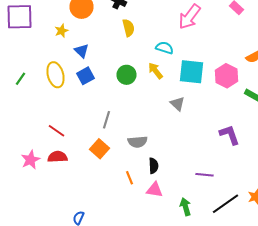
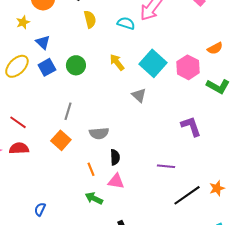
cyan semicircle: (164, 48) -> (126, 23), moved
cyan square: (192, 72) -> (153, 63), turned 36
yellow ellipse: (56, 75) -> (17, 66), turned 60
green circle: (126, 75) -> (76, 65), moved
green arrow: (186, 207) -> (94, 198), moved, turned -48

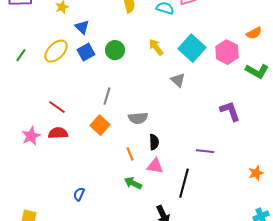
black line: (187, 195) -> (184, 183), moved, turned -40

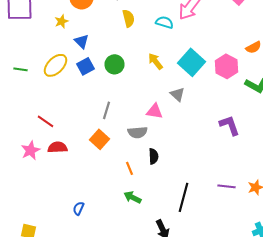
green line: (21, 55) -> (20, 69), turned 64
red line: (57, 107) -> (46, 121), moved
purple line: (205, 151) -> (226, 186), moved
pink triangle: (155, 166) -> (154, 111), moved

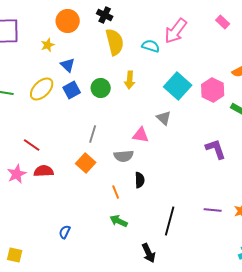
yellow semicircle: (128, 18) -> (115, 42), size x1.5
yellow arrow: (156, 61) -> (130, 80), moved, turned -138

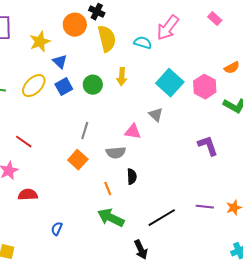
orange circle: (68, 21) -> (75, 25), moved
yellow star: (48, 45) -> (40, 42), size x1.5
red semicircle: (44, 171) -> (28, 195), moved
green arrow: (119, 221) -> (111, 218), size x1.5
black line: (170, 221) -> (162, 218), turned 44

